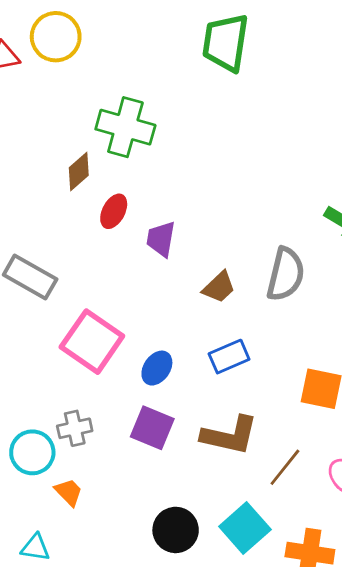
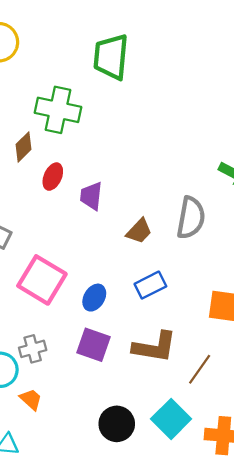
green trapezoid: (226, 43) -> (111, 57), moved

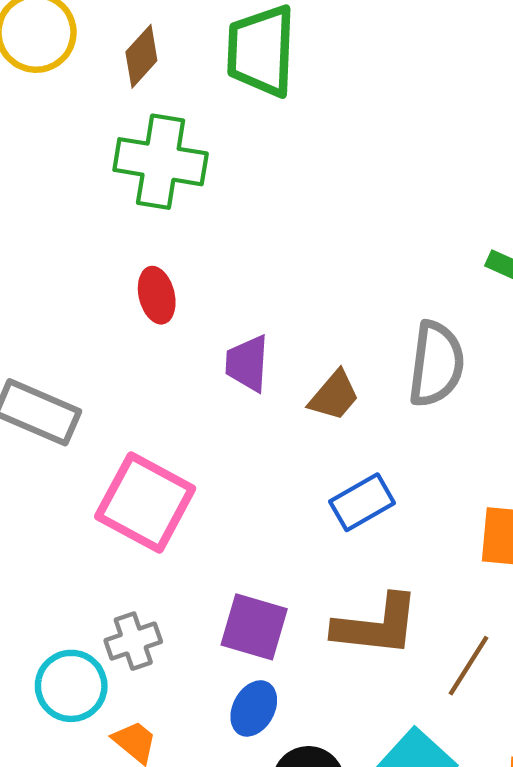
brown diamond: (23, 147) -> (141, 56), moved
red ellipse: (53, 177) -> (157, 295), turned -35
purple trapezoid: (91, 196) -> (247, 363), moved
blue ellipse: (94, 298) -> (254, 708), moved

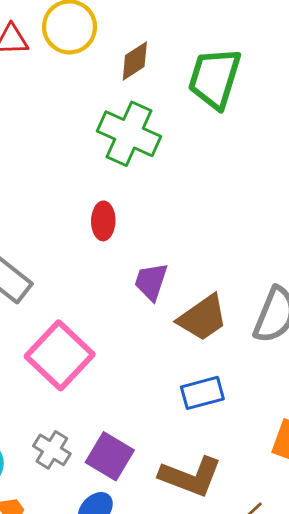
brown trapezoid: (334, 396) -> (203, 318), size x1.4
gray cross: (133, 641) -> (52, 450), moved, turned 36

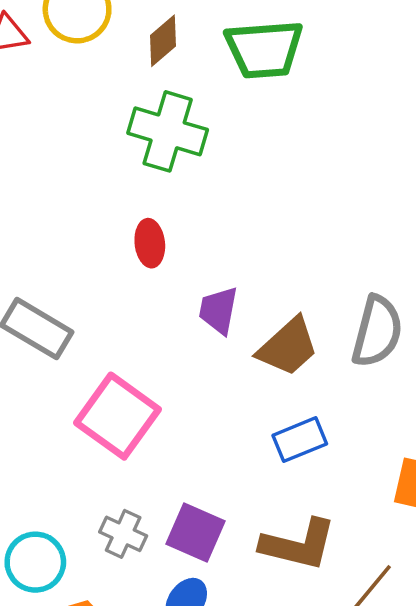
green trapezoid: (215, 78) -> (264, 49), turned -104

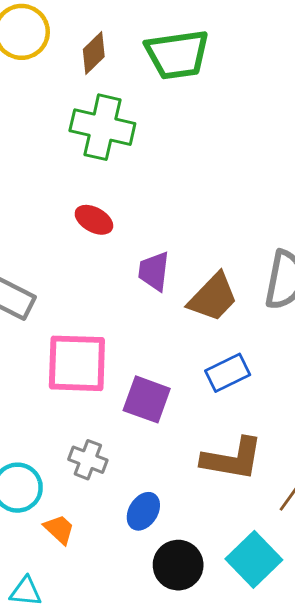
red ellipse: (150, 243) -> (94, 220), turned -51
pink square: (118, 416) -> (77, 363), turned -30
purple square: (196, 532) -> (147, 399), moved

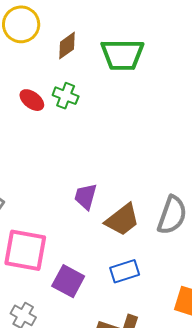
green cross: (102, 127) -> (66, 96), size x0.6
red ellipse: (94, 220) -> (32, 100), moved

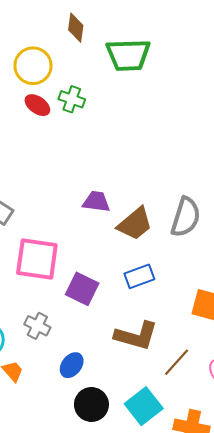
yellow circle: (21, 24) -> (33, 66), moved
brown diamond: (67, 46) -> (76, 28), moved, turned -44
purple trapezoid: (86, 197) -> (96, 202), turned 84

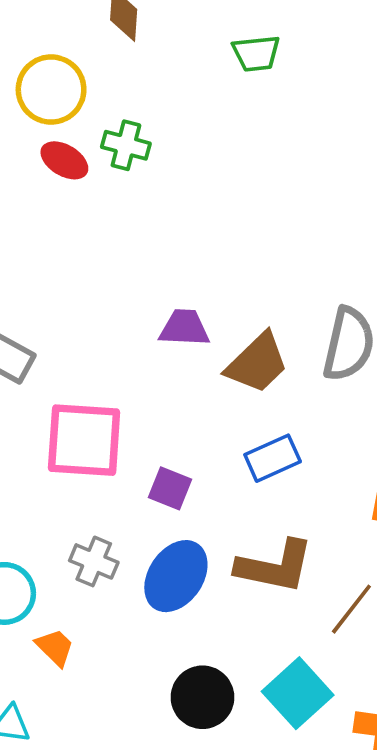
green trapezoid: (128, 55) -> (256, 53), moved, size x0.6
purple square: (82, 289) -> (170, 488), size x0.7
blue ellipse: (72, 365) -> (176, 576), moved, size x1.5

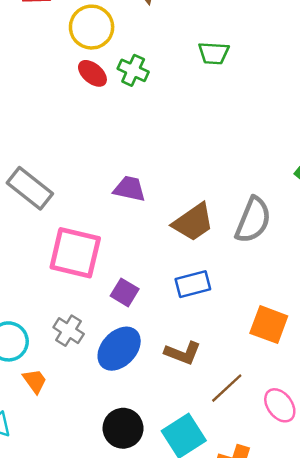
green trapezoid: (256, 53) -> (214, 53), moved
purple trapezoid: (184, 328) -> (129, 189), moved
brown L-shape: (275, 566) -> (183, 353), size x0.7

